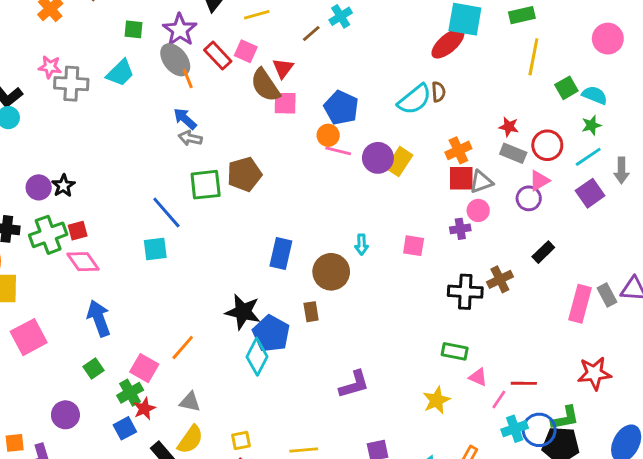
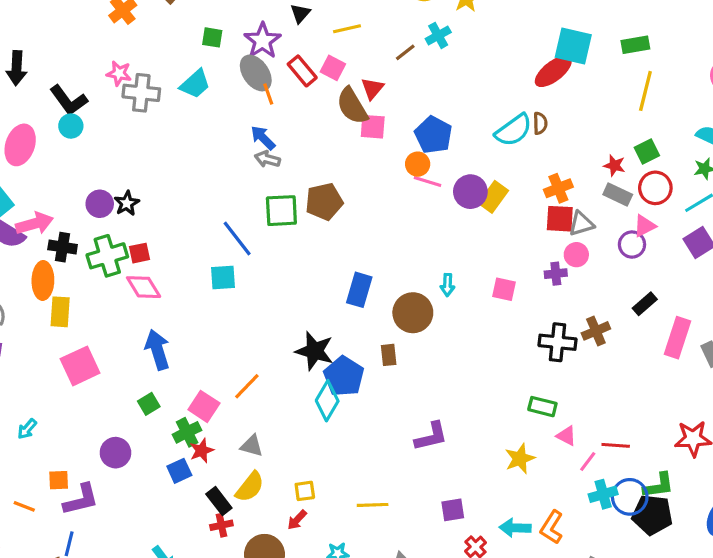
green square: (566, 88) -> (647, 152), moved
pink rectangle: (580, 304) -> (677, 338), moved

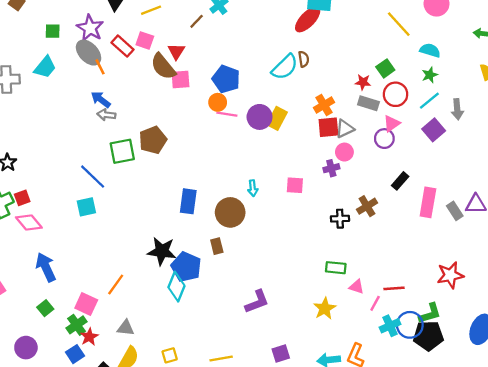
yellow line: (645, 91) -> (399, 24), moved, turned -48
black cross: (558, 342) -> (340, 219), size x0.7

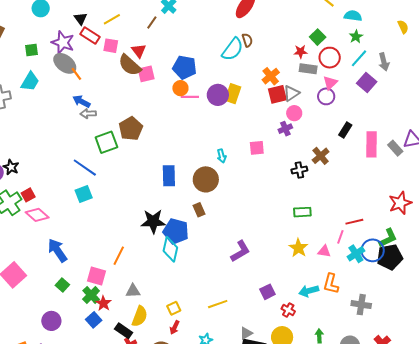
red rectangle: (123, 46) -> (90, 35), moved
pink triangle: (357, 287) -> (324, 251), moved

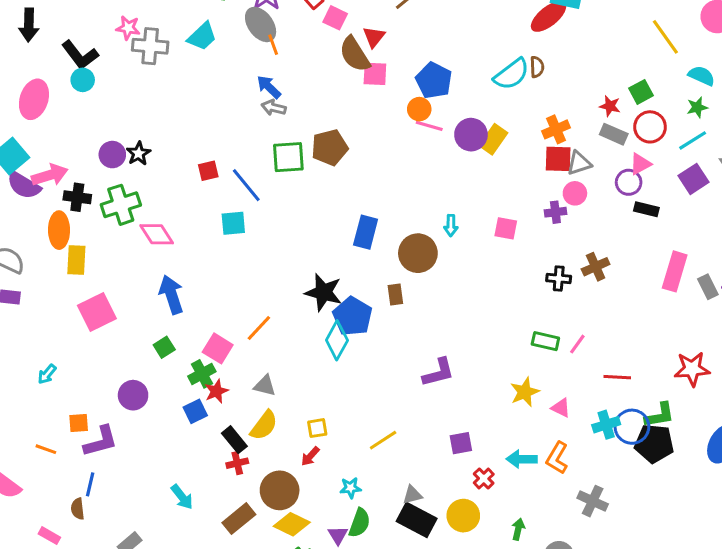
black rectangle: (345, 130) -> (646, 209), moved, turned 56
red square: (28, 195) -> (208, 171), moved
pink line: (340, 237) -> (577, 344), moved
yellow line: (218, 304) -> (383, 440), turned -30

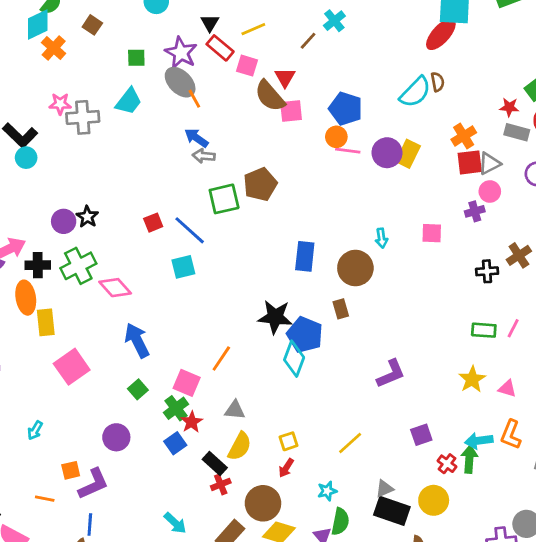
green arrow: (518, 529) -> (469, 459), moved, size x1.4

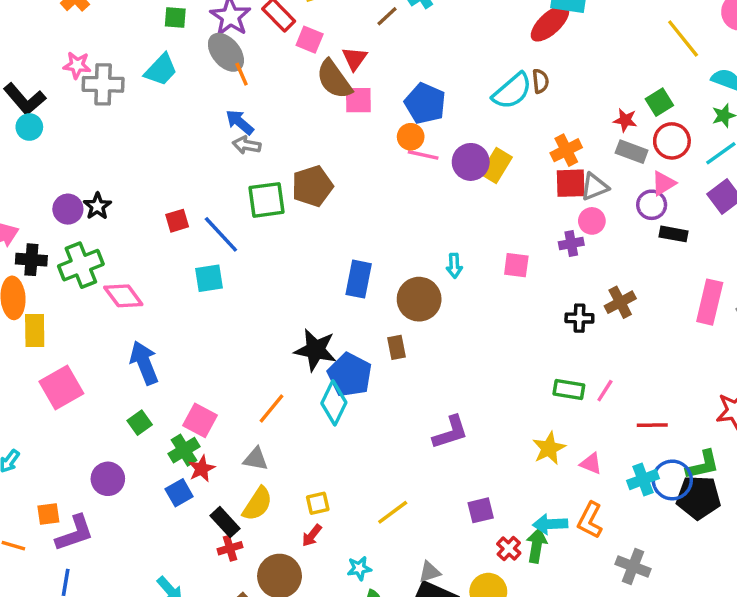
orange line: (221, 358) -> (271, 409), moved

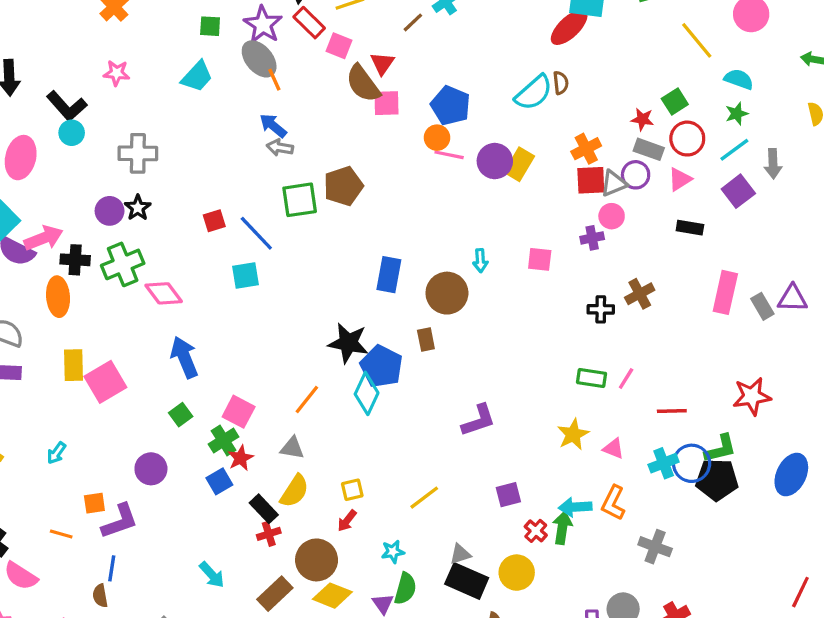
gray cross: (103, 84) -> (138, 153), moved
purple circle: (652, 205) -> (636, 175), moved
yellow rectangle: (35, 330) -> (73, 365), moved

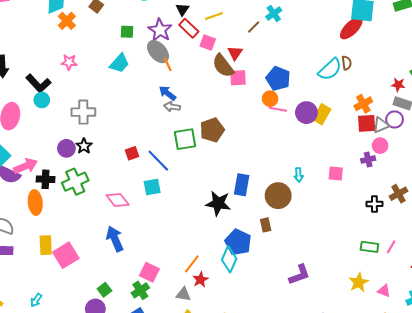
pink diamond: (164, 293) -> (118, 200), moved
black star: (348, 343) -> (218, 203), moved
green square: (181, 415) -> (104, 290), moved
red star: (241, 458) -> (200, 280), moved

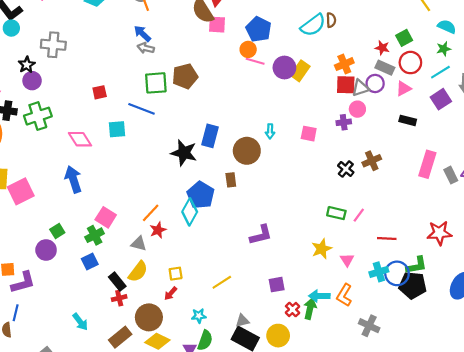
black star: (84, 146) -> (27, 65), moved
blue line: (158, 161) -> (141, 109), moved, turned -30
black cross: (374, 204) -> (346, 169), turned 35
pink triangle: (384, 291) -> (347, 260), turned 32

